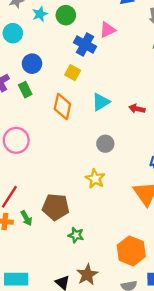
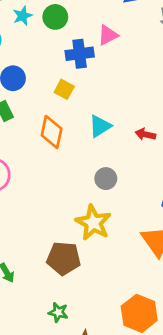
blue cross: (85, 44) -> (80, 54), turned -35
yellow star: (95, 179) -> (93, 223), size x1.4
brown pentagon: (56, 207) -> (64, 258), moved
green star: (76, 235) -> (58, 312), moved

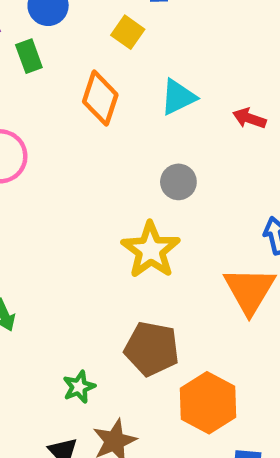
brown pentagon: (64, 258) -> (152, 349), moved
green star: (58, 312) -> (79, 387), turned 30

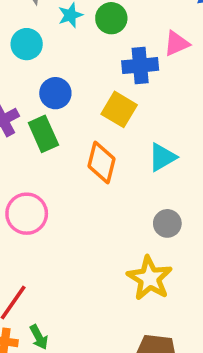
yellow square: (128, 32) -> (119, 109), size x1.4
green rectangle: (29, 56) -> (43, 134), size x1.4

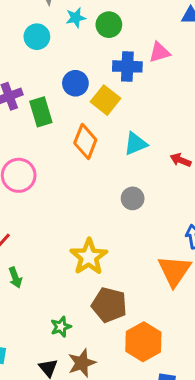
blue circle: (55, 93) -> (75, 83), moved
yellow star: (150, 278) -> (89, 257), moved

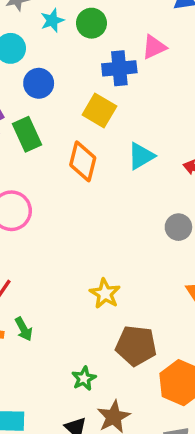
blue circle: (75, 83) -> (39, 83), moved
gray circle: (133, 198) -> (178, 227), moved
yellow star: (89, 257) -> (105, 294), size x0.7

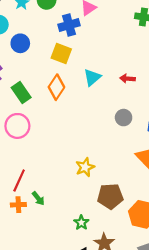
green rectangle: (27, 134) -> (21, 92), moved
orange diamond: (83, 161) -> (56, 87), turned 30
yellow star: (105, 294) -> (85, 167), turned 30

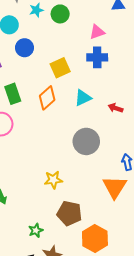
blue cross: (69, 25) -> (97, 57), moved
yellow square: (61, 54) -> (60, 68), turned 30
gray circle: (124, 118) -> (86, 141), moved, size x1.6

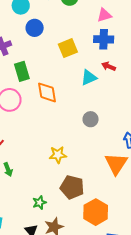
orange diamond: (47, 98) -> (47, 92), moved, turned -60
red arrow: (116, 108) -> (109, 66), moved
gray circle: (86, 141) -> (91, 119), size x0.6

